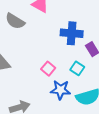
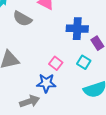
blue star: (61, 90) -> (46, 83), moved

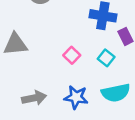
blue star: (46, 83) -> (76, 97), moved

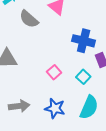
cyan semicircle: (116, 93) -> (89, 107), turned -60

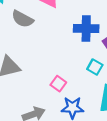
pink square: (54, 72) -> (58, 84), moved

